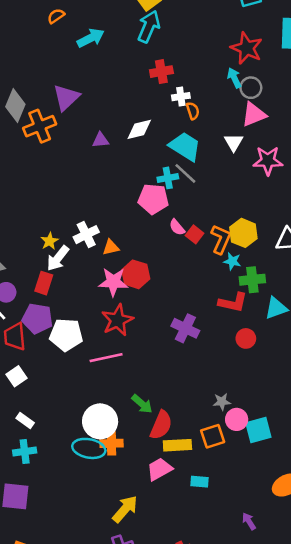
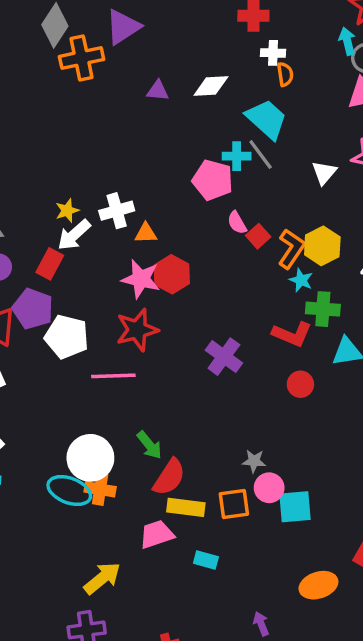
white triangle: (234, 142) -> (324, 173), moved

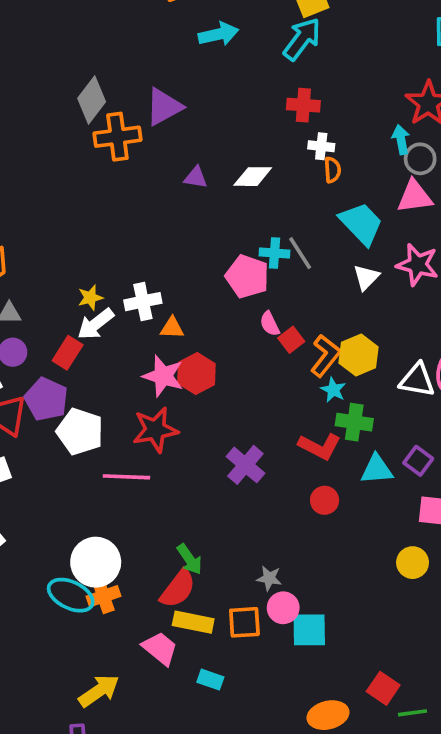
cyan trapezoid: (267, 119) -> (361, 224), moved
green arrow: (149, 445) -> (190, 559), moved
orange cross: (100, 489) -> (104, 596), turned -32
pink trapezoid: (157, 534) -> (160, 648), turned 54

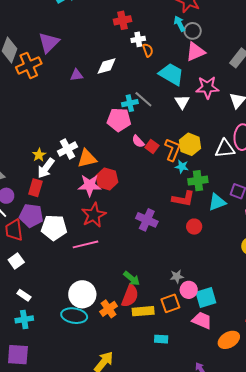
orange triangle: (172, 328) -> (87, 158), size x1.5
orange cross: (104, 596) -> (109, 309), moved
pink trapezoid: (160, 648) -> (202, 320), moved

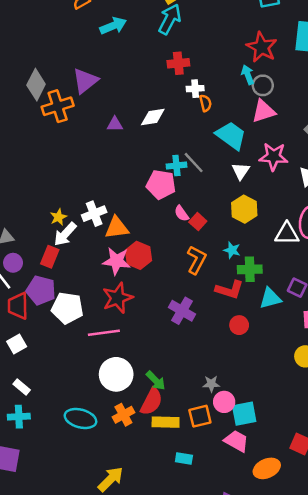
yellow hexagon: (190, 144) -> (244, 209), moved
orange L-shape: (173, 150) -> (197, 260), moved
white circle: (82, 294) -> (116, 374), moved

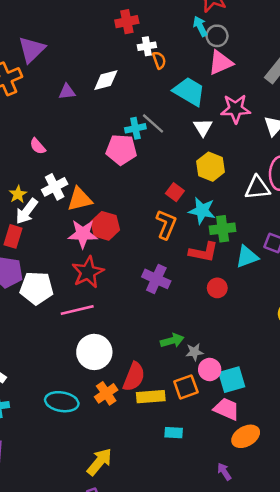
pink semicircle: (182, 213) -> (38, 146), moved
red square: (198, 222) -> (175, 192), moved
cyan star: (232, 250) -> (202, 211), size x1.5
green arrow: (156, 381) -> (172, 341), moved, turned -55
orange ellipse: (267, 468) -> (246, 436), moved

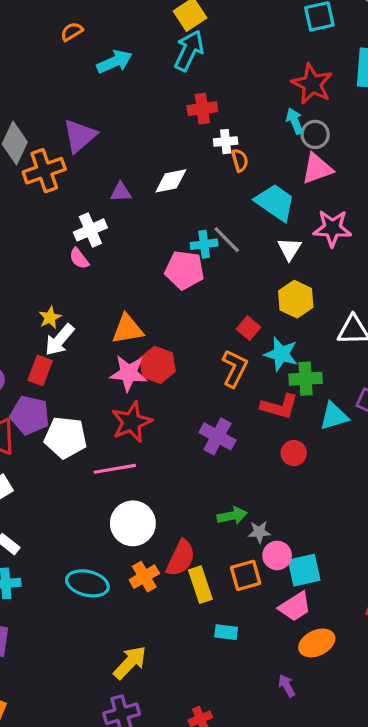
white cross: (55, 187) -> (90, 230), moved
yellow rectangle: (151, 397) -> (200, 585), turned 72
pink trapezoid: (226, 409) -> (295, 607), turned 120

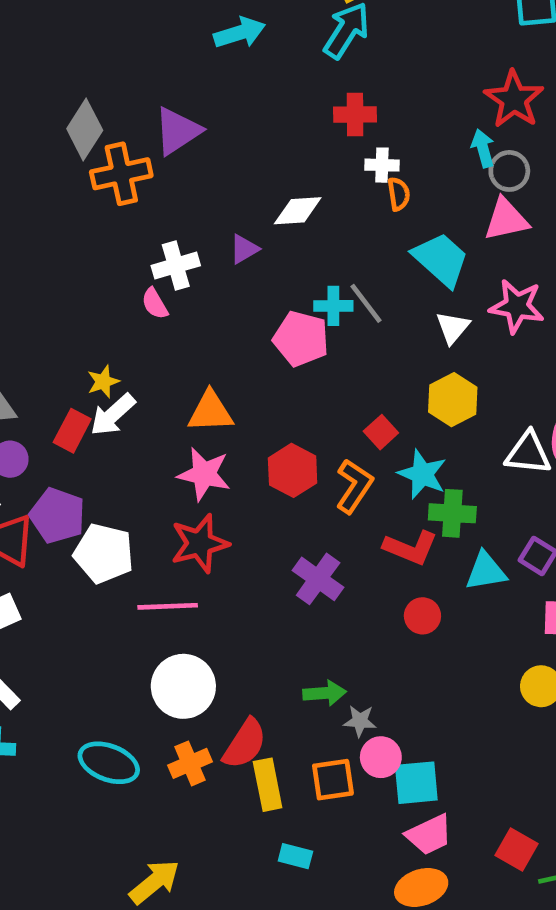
purple triangle: (121, 192) -> (244, 249), moved, turned -35
red hexagon: (158, 365) -> (293, 470), moved
red rectangle: (40, 370) -> (72, 431), moved
pink trapezoid: (295, 607) -> (429, 835), moved

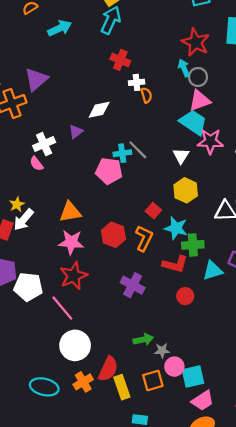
red cross: (355, 115) -> (120, 60), turned 30
cyan trapezoid: (441, 259) -> (193, 122), moved
pink line: (168, 606) -> (62, 308), turned 60

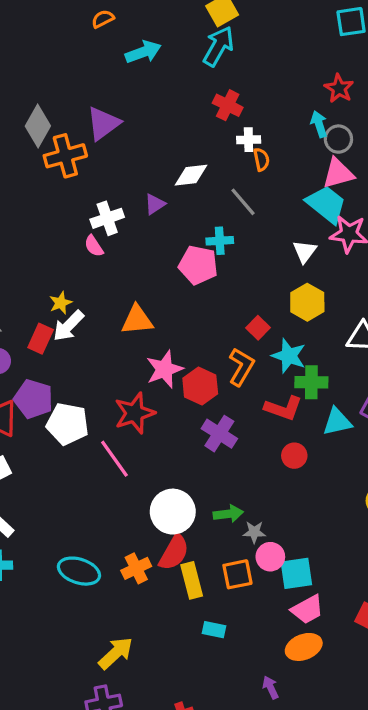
red star: (196, 42) -> (339, 88), size x0.7
gray line: (138, 150) -> (243, 202), moved
red hexagon: (113, 235) -> (200, 386), moved
pink star: (71, 242) -> (164, 369), moved, turned -30
white circle: (75, 345) -> (173, 512), moved

